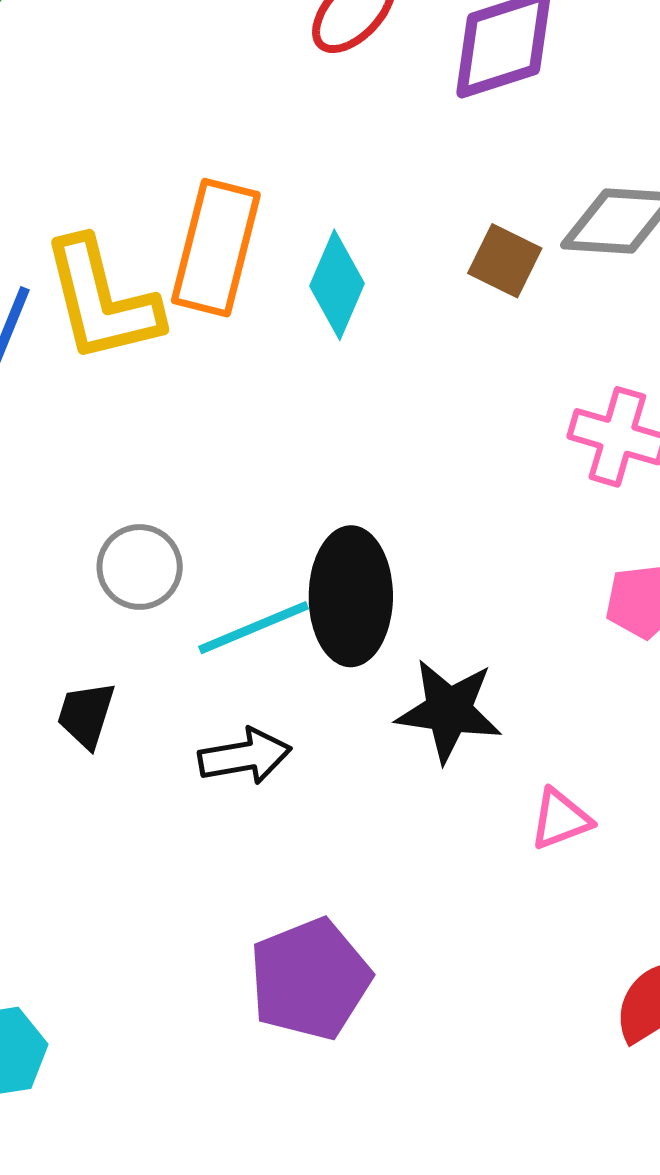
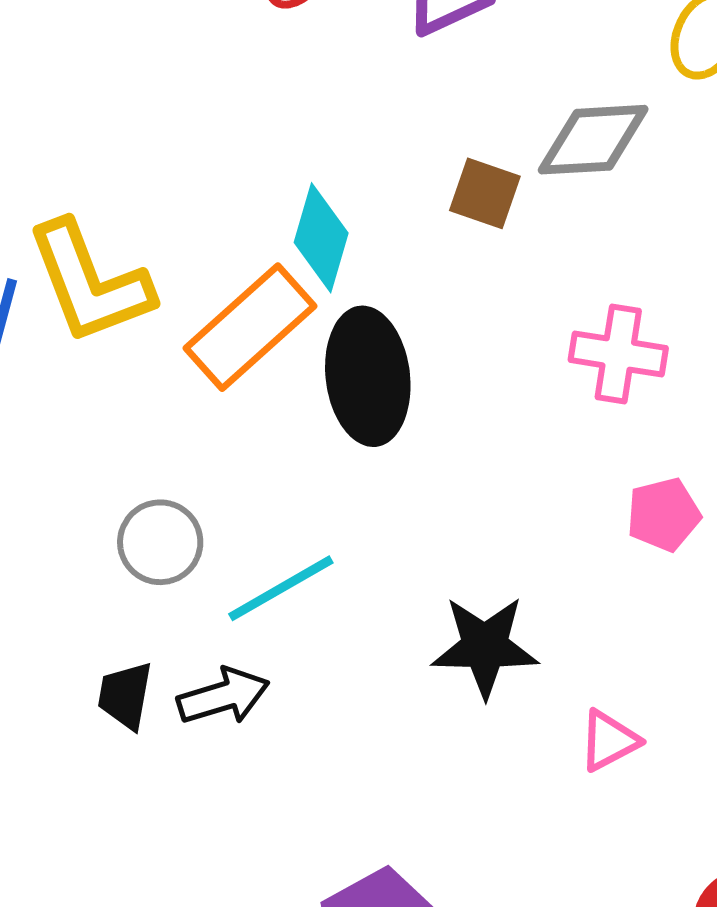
orange rectangle: (216, 248) -> (250, 327), moved, turned 41
black ellipse: (351, 596) -> (368, 376), moved
black arrow: (245, 756) -> (223, 696), moved

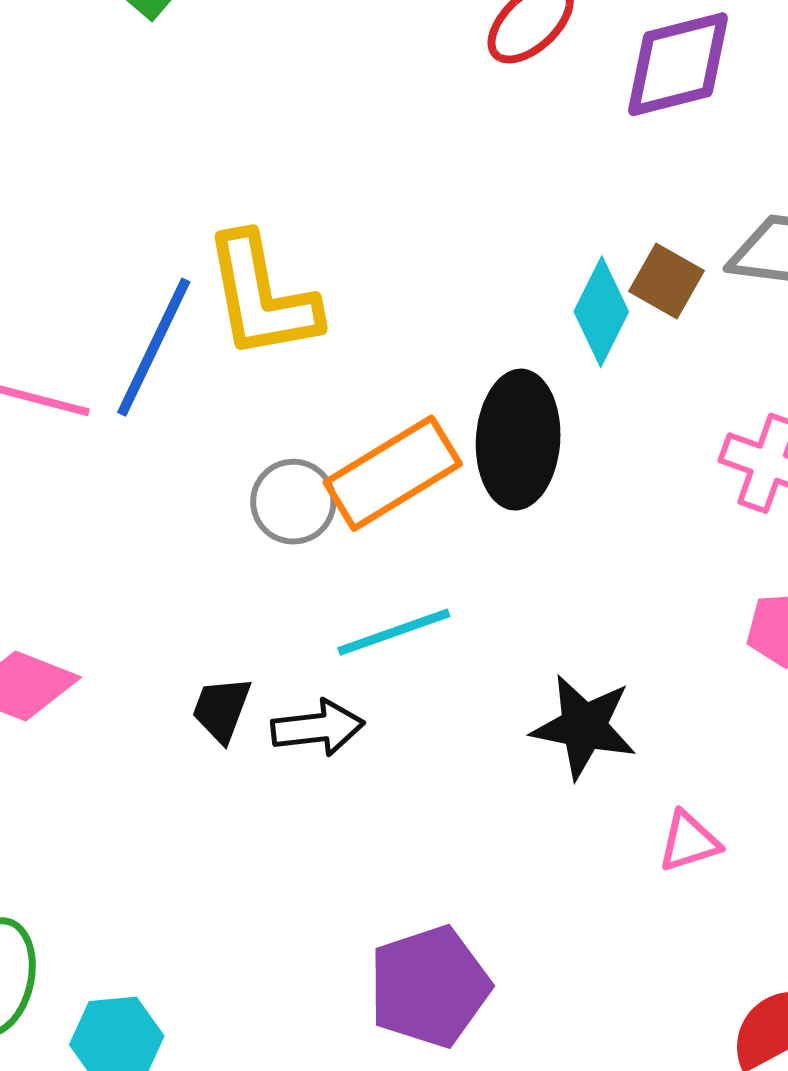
cyan diamond: (321, 238) -> (601, 312), moved
orange rectangle: (250, 327) -> (393, 473), moved
gray circle: (160, 542) -> (293, 502), moved

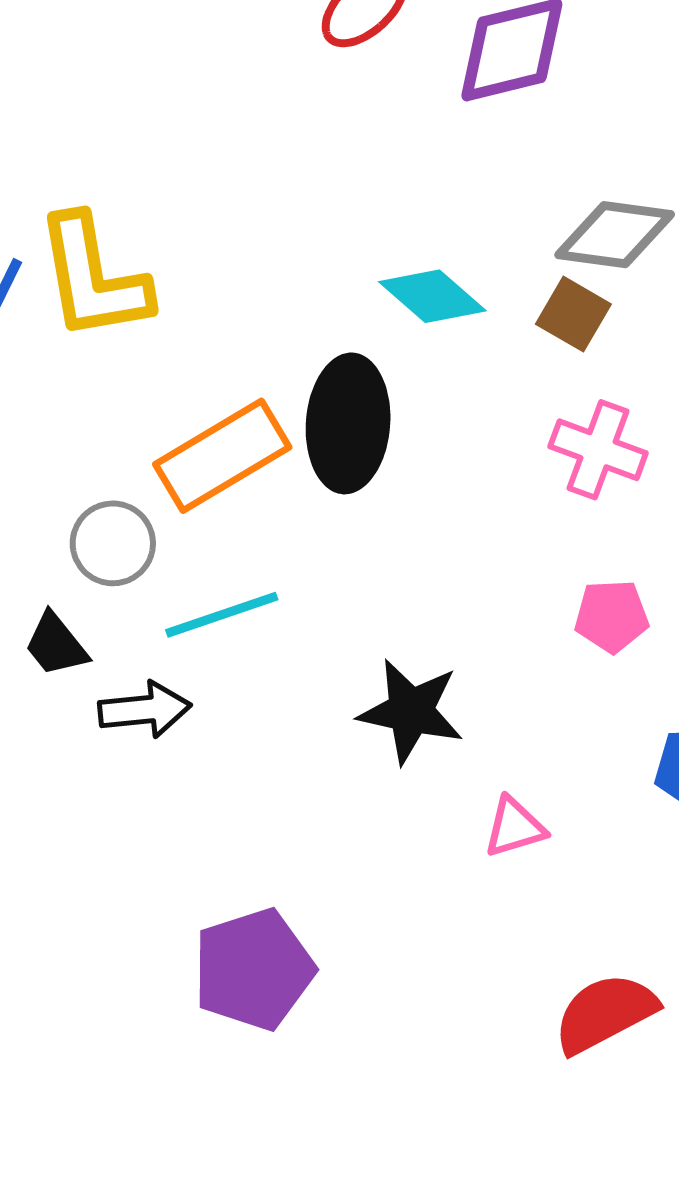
brown square: (666, 281) -> (573, 314), moved
cyan diamond: (601, 312) -> (432, 296), turned -76
gray circle: (293, 502) -> (113, 543), moved
black trapezoid: (221, 709) -> (56, 645), moved, turned -60

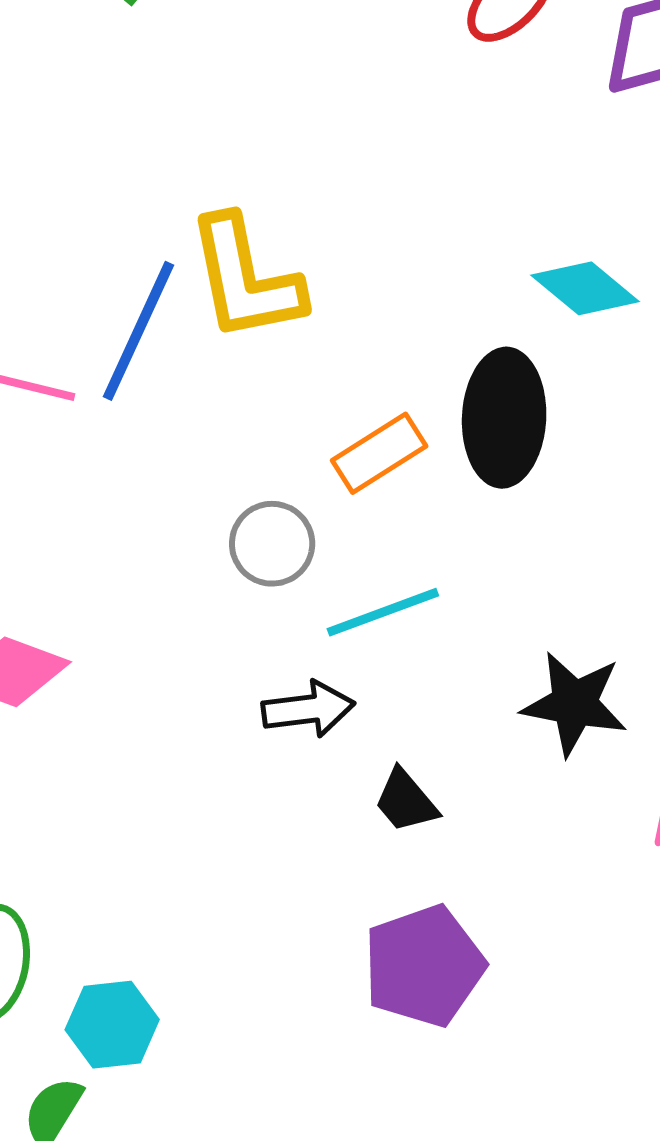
orange rectangle: (222, 456) -> (379, 453), size x0.7
black trapezoid: (56, 645) -> (406, 801), moved

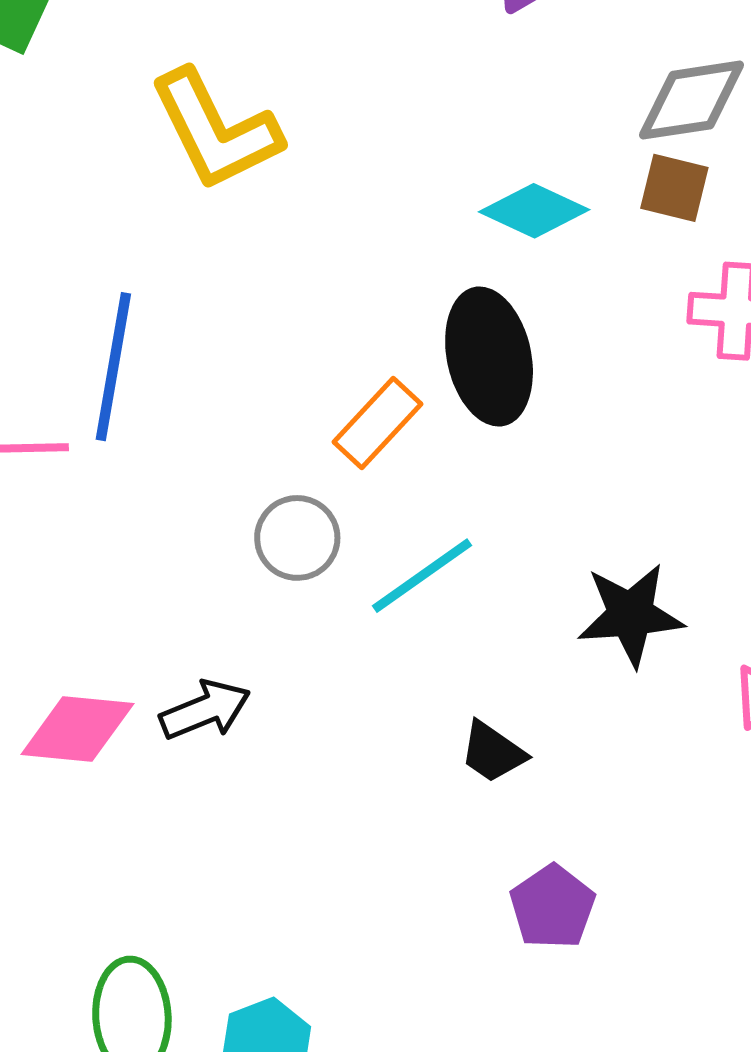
yellow L-shape: (245, 279) -> (215, 130), moved
black arrow: (308, 709) -> (205, 710), moved
purple pentagon: (424, 966) -> (553, 907), size x0.7

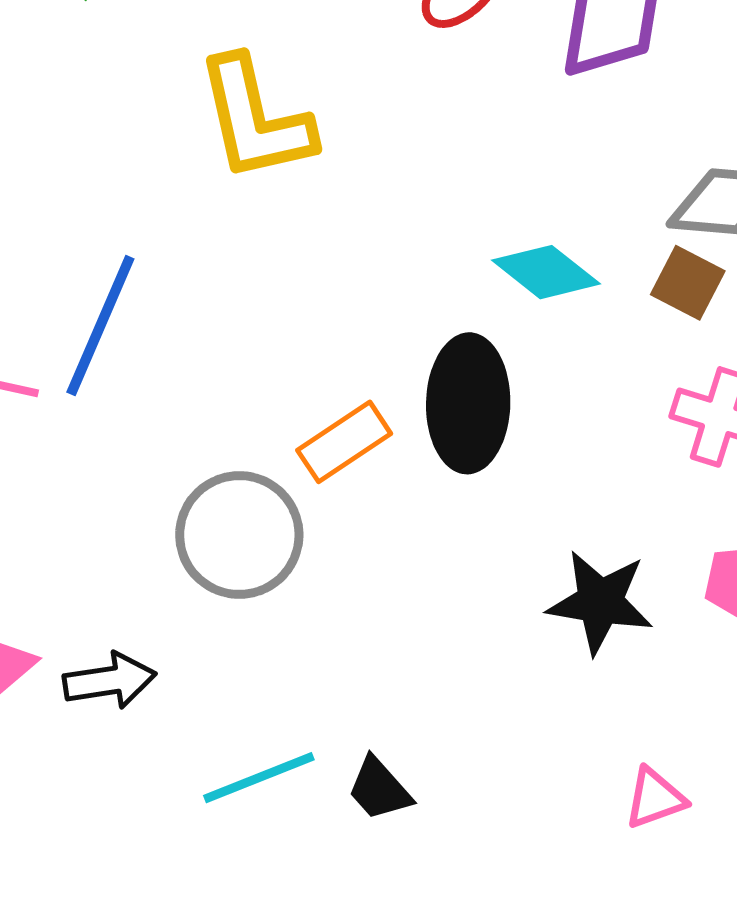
gray circle: (297, 538) -> (239, 535), size x1.5
cyan line: (422, 576) -> (259, 778), moved
black star: (631, 615) -> (600, 602), moved

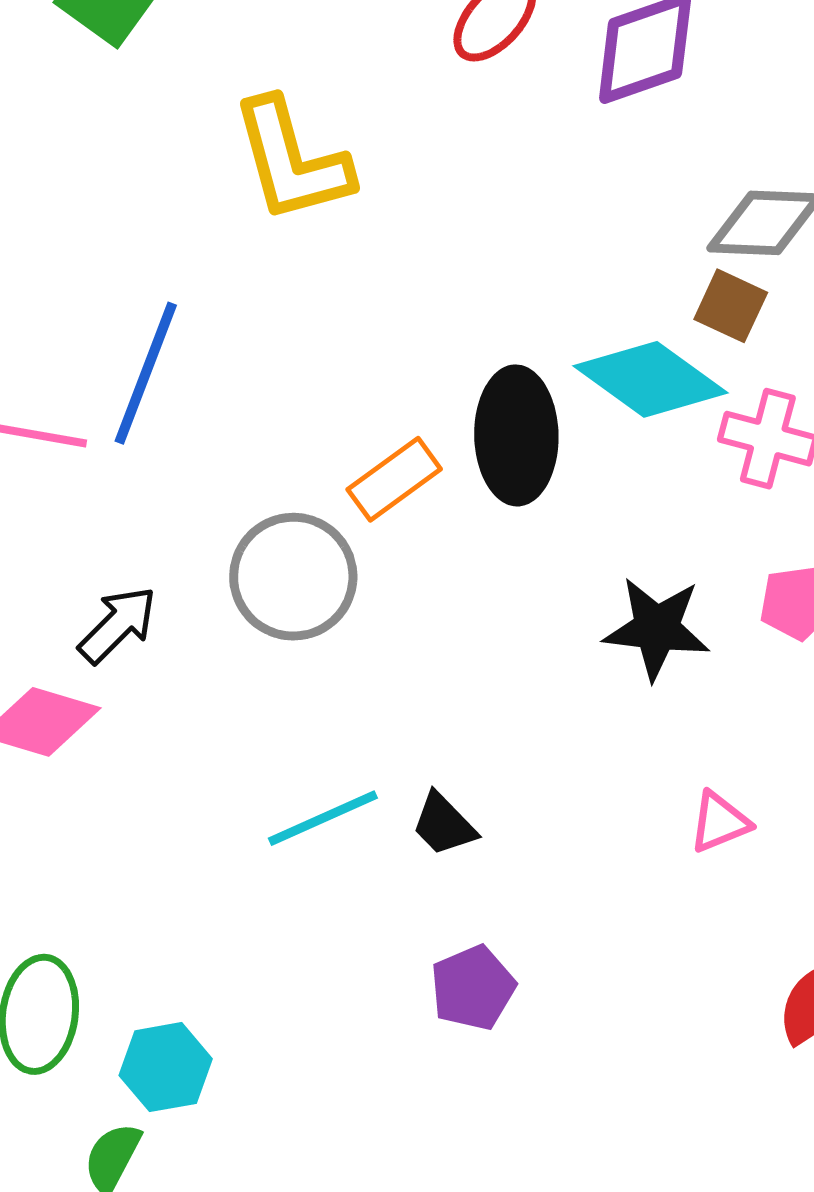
cyan diamond: (546, 272) -> (651, 379), moved, size x1.4
black arrow: (110, 681) -> (118, 625), moved, turned -34

